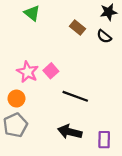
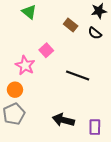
pink square: (51, 71) -> (46, 50), moved
black line: (75, 96) -> (78, 76), moved

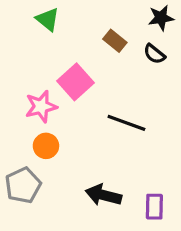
pink square: (46, 50) -> (76, 82), size x1.5
pink star: (25, 65) -> (41, 106), turned 30
orange circle: (15, 90) -> (46, 146), moved

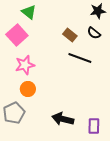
brown rectangle: (115, 41) -> (70, 35), moved
pink square: (76, 82) -> (17, 35), moved
black line: (126, 123) -> (80, 58), moved

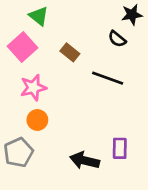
black semicircle: (94, 33) -> (117, 39), moved
brown rectangle: (70, 35) -> (70, 52), moved
purple rectangle: (94, 126) -> (120, 148), moved

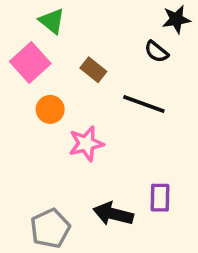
pink star: (33, 88) -> (86, 144), moved
orange circle: (37, 120) -> (50, 109), moved
gray pentagon: (18, 152) -> (50, 228), moved

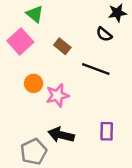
orange circle: (50, 109) -> (34, 83), moved
black arrow: (113, 214) -> (61, 135), moved

